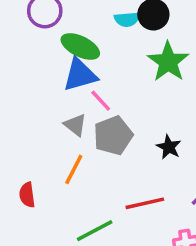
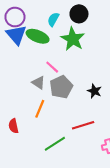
cyan semicircle: (127, 19) -> (53, 19), moved, turned 128
green star: (168, 62) -> (73, 39), moved
blue triangle: (80, 75) -> (16, 35), moved, turned -50

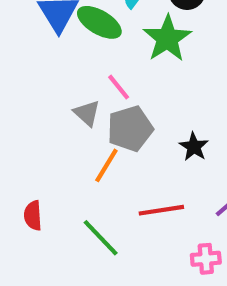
orange line: (40, 109) -> (106, 165), moved
red semicircle: (13, 126) -> (33, 216), moved
green line: (55, 144) -> (101, 238), turned 70

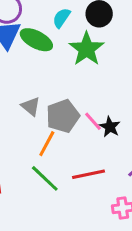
pink line: (119, 87) -> (93, 121), moved
green line: (101, 238) -> (45, 178), moved

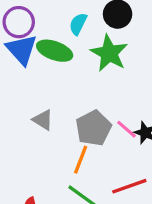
gray triangle: (31, 106) -> (43, 120), moved

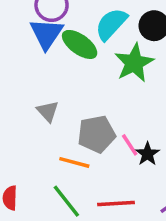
cyan semicircle: (78, 24) -> (111, 24), size x1.5
orange line: (81, 160) -> (74, 162), turned 68

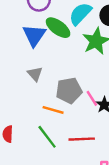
blue triangle: (46, 34) -> (34, 35), moved

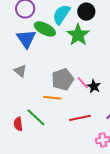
gray triangle: (35, 74) -> (20, 71), moved
green line: (47, 137) -> (36, 117), moved

